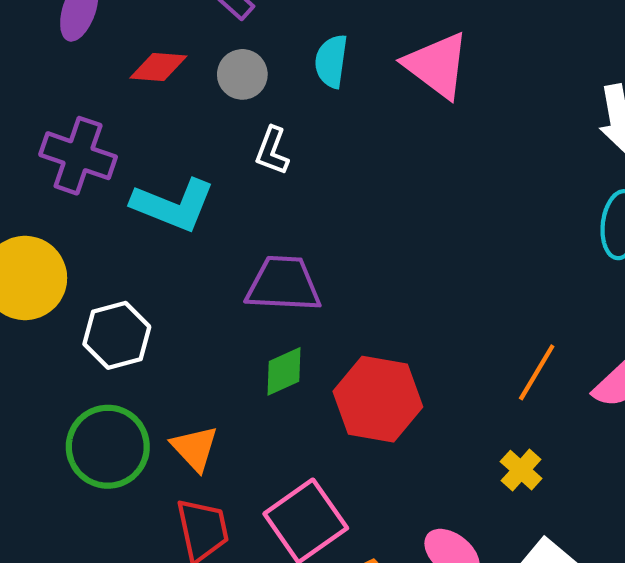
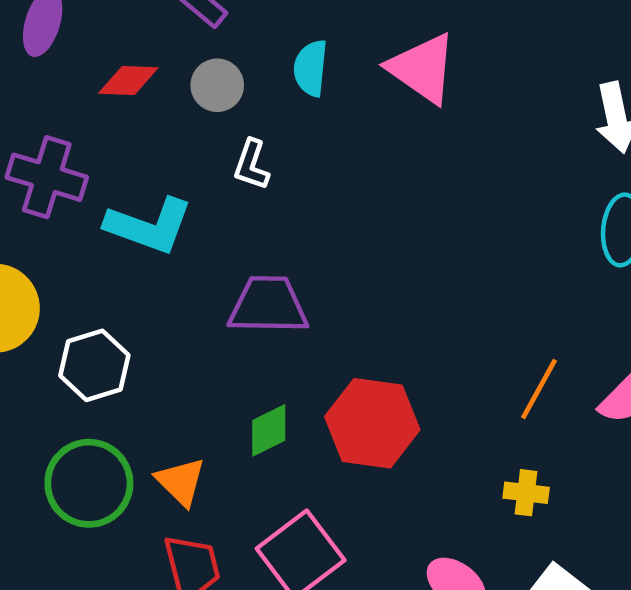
green diamond: (284, 371) -> (269, 430), moved
yellow cross: (521, 470) -> (526, 493), turned -33

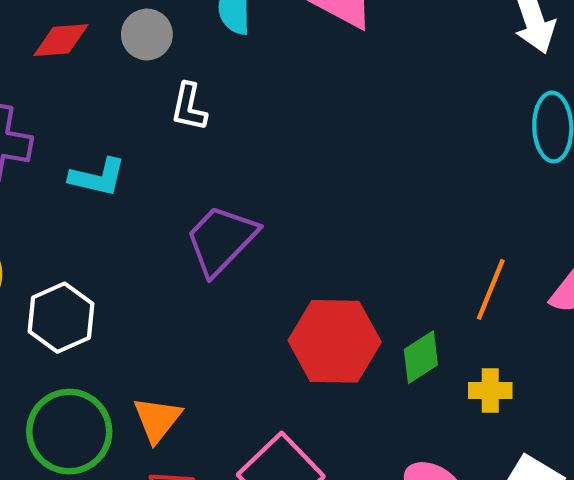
cyan L-shape: (149, 226) -> (97, 177), size x0.7
purple trapezoid: (268, 305) -> (221, 240), turned -40
green diamond: (269, 430) -> (421, 357), moved
orange triangle: (181, 482) -> (157, 419), turned 30

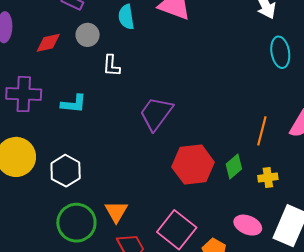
purple trapezoid: (221, 240) -> (156, 114), moved

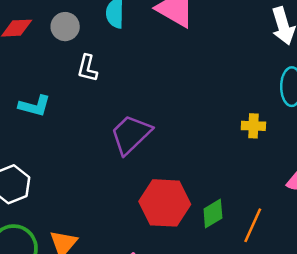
orange line: (262, 131) -> (253, 225), moved
yellow cross: (268, 178) -> (253, 126), moved

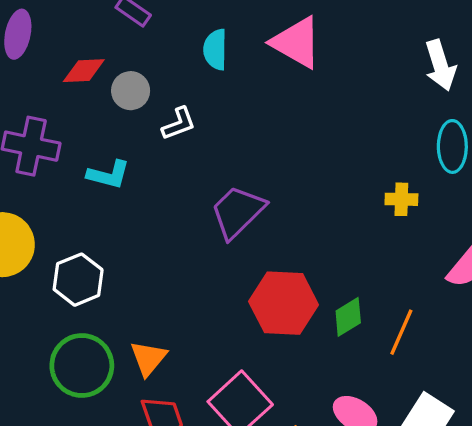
gray circle: (65, 27) -> (131, 91), moved
white L-shape: (87, 68) -> (179, 124), turned -124

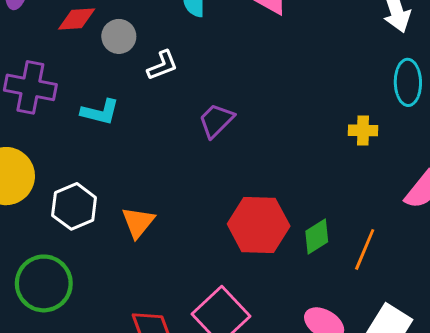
purple trapezoid: (238, 212) -> (216, 120), moved, size x0.7
orange triangle: (148, 358) -> (138, 222), moved
green circle: (82, 366) -> (44, 283), moved

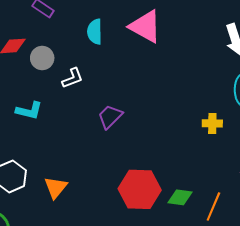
green diamond: (317, 236) -> (180, 197), turned 40

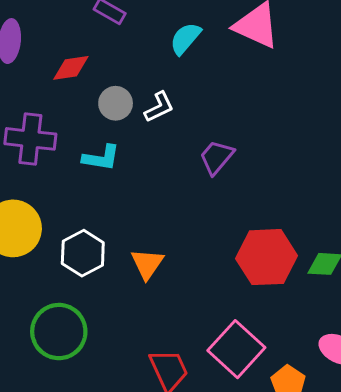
cyan semicircle: (95, 32) -> (185, 38), turned 45
gray circle: (42, 58) -> (116, 103), moved

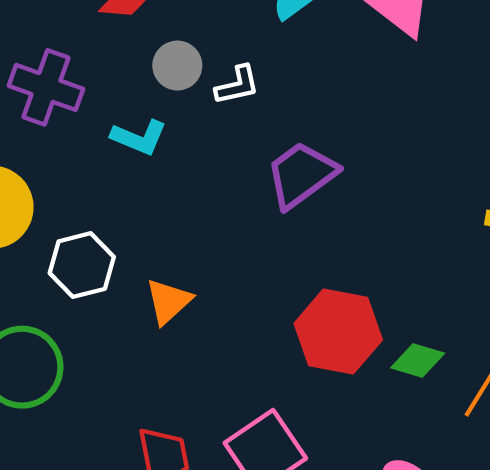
purple trapezoid: (217, 157) -> (301, 175), size x1.4

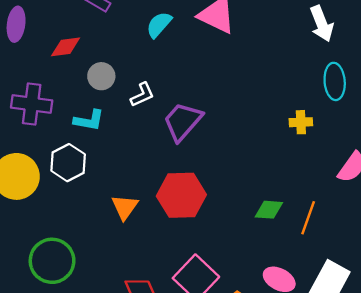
white L-shape: (237, 85) -> (142, 95), moved
white hexagon: (82, 265) -> (68, 163), moved
red hexagon: (338, 332) -> (181, 195), moved

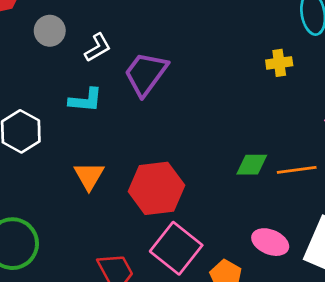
cyan L-shape: (89, 120) -> (86, 100), moved
red hexagon: (181, 195) -> (156, 188), moved
orange line: (308, 218) -> (297, 170), turned 68

